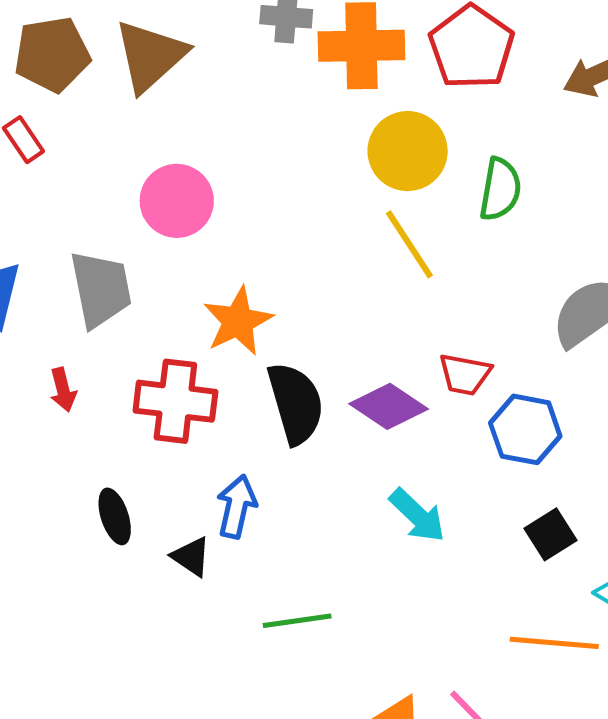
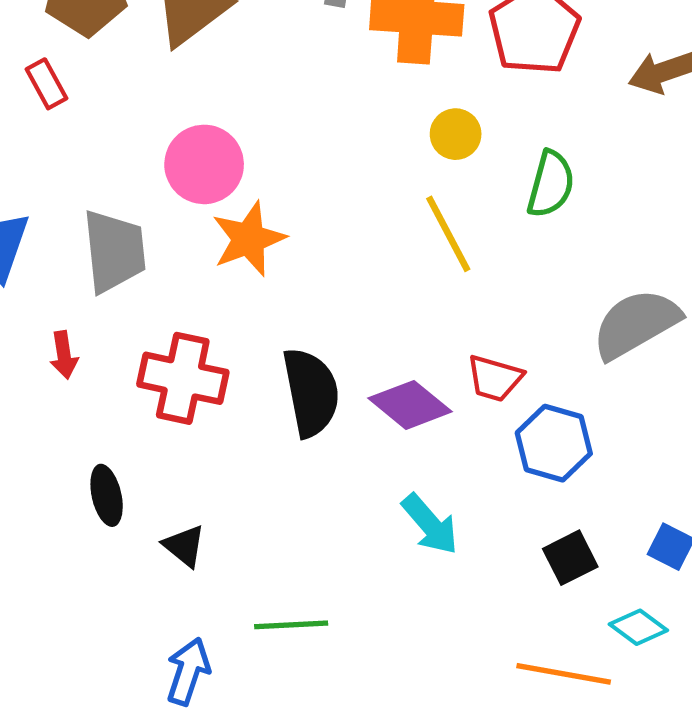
yellow circle: (408, 151) -> (456, 134), size x0.6
orange star: (238, 321) -> (249, 239), moved
blue arrow: (237, 506) -> (188, 671), moved

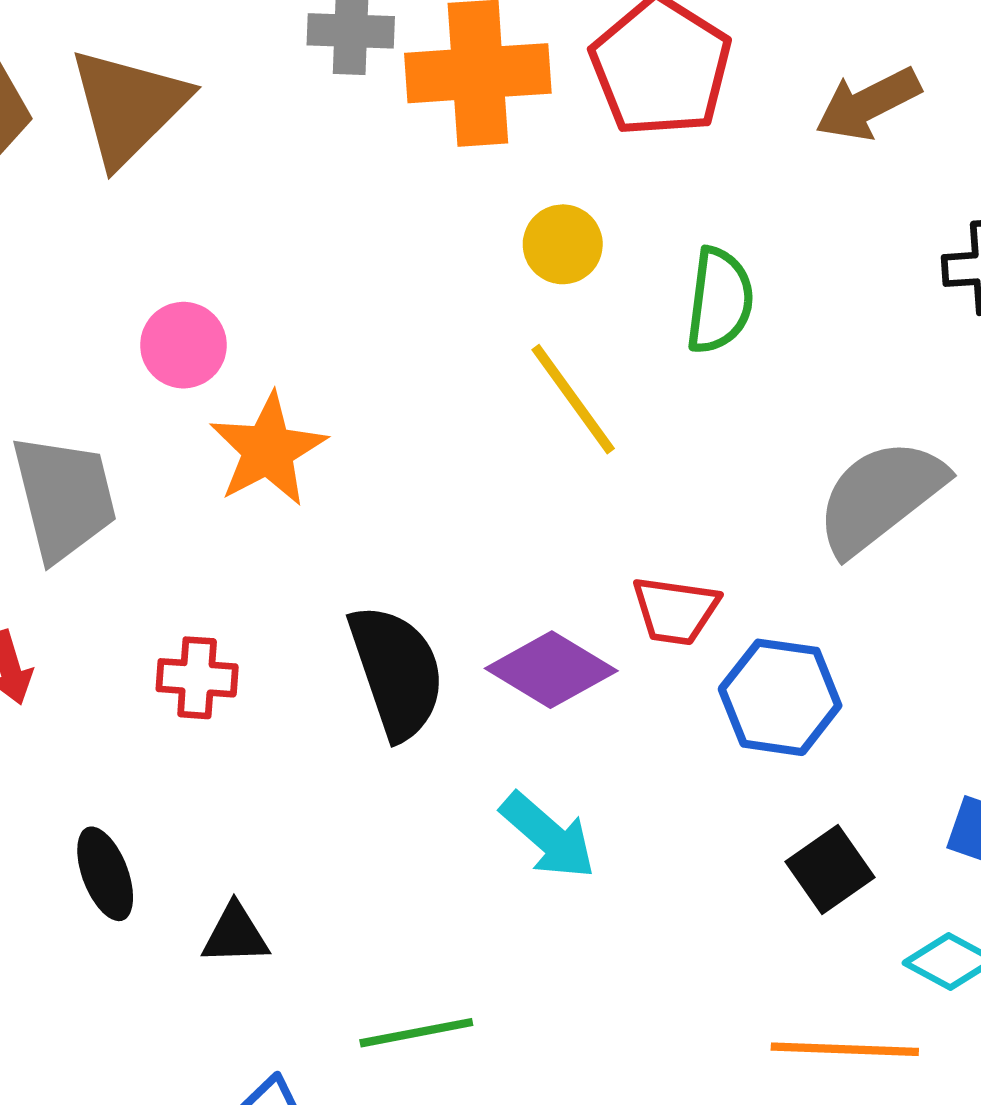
pink circle: (204, 164) -> (183, 345), size x0.7
red cross: (183, 378) -> (197, 678), size x0.6
cyan arrow: (430, 524) -> (548, 836), moved
black triangle: (184, 546) -> (235, 934), turned -33

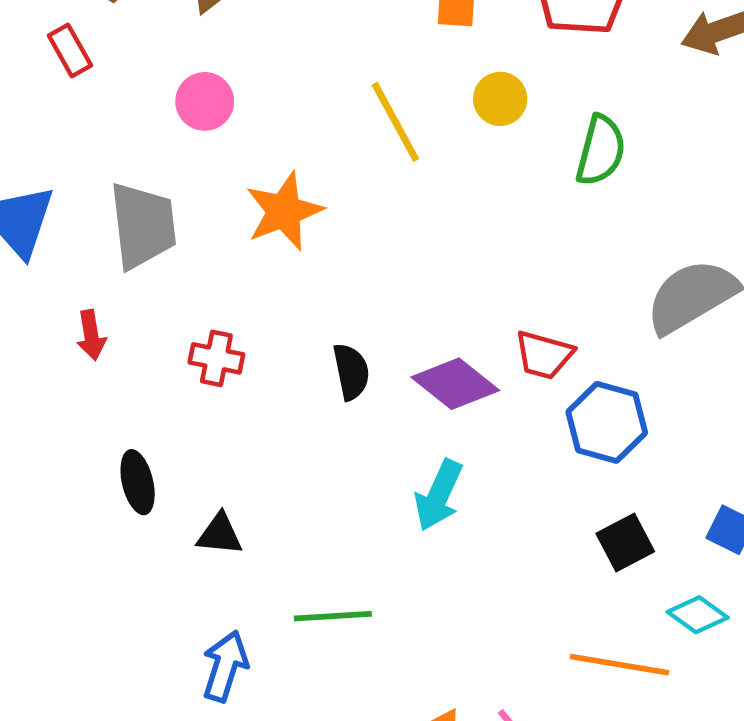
pink circle: (183, 345) -> (205, 101), moved
yellow line: (573, 399) -> (395, 122), moved
black semicircle: (397, 672) -> (351, 372), size x0.6
cyan arrow: (548, 836) -> (439, 495), turned 66

